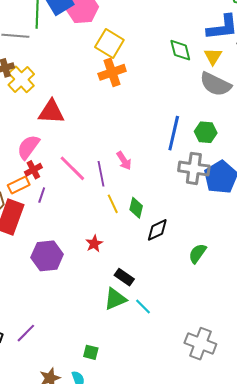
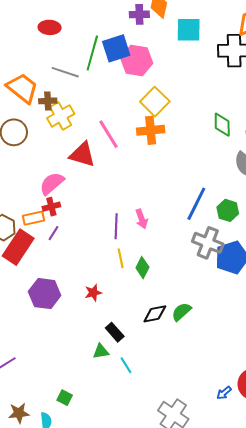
pink line: (72, 168) -> (109, 134), moved
black diamond: (157, 230) -> (155, 314), moved
green semicircle: (197, 253) -> (181, 312), moved
green triangle: (115, 299) -> (101, 351), size x0.7

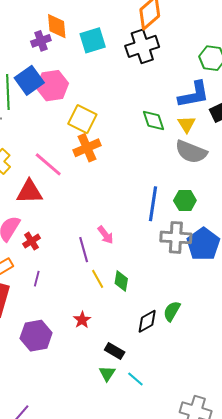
red cross: (51, 207) -> (32, 241), moved
purple line: (54, 233) -> (37, 279), moved
green triangle: (101, 351) -> (107, 374), turned -30

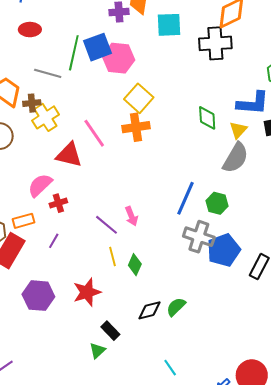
gray semicircle: (191, 152) -> (236, 158), turned -96
purple line: (84, 250) -> (107, 225), turned -50
red star: (82, 320) -> (87, 292), size x1.6
cyan line: (135, 379) -> (170, 368), moved

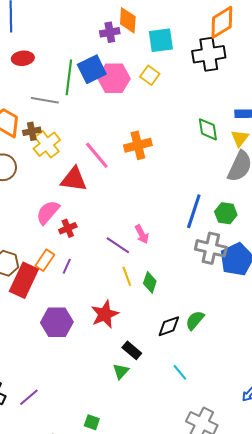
yellow square: (139, 98) -> (150, 75), moved, size x0.7
orange rectangle: (24, 221) -> (45, 260), moved, turned -35
cyan line: (170, 368) -> (180, 372), moved

